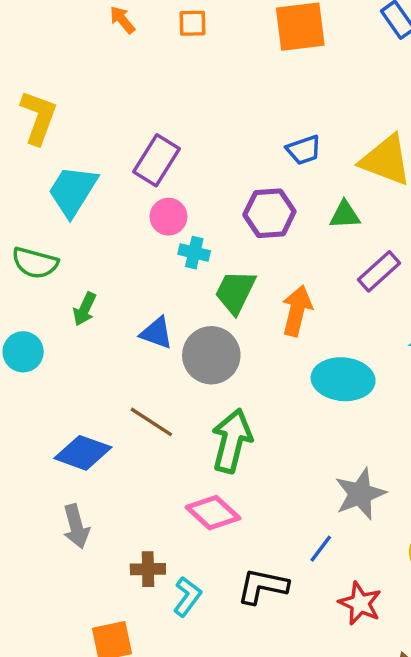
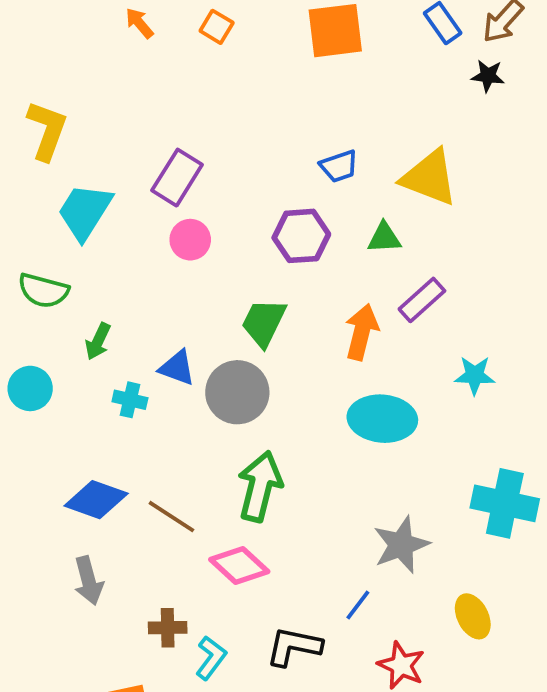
orange square: (192, 23) -> (217, 27), turned 32
cyan cross: (194, 253) -> (130, 400), moved
orange arrow: (297, 311) -> (362, 332), moved
brown line: (151, 422) -> (171, 517), moved

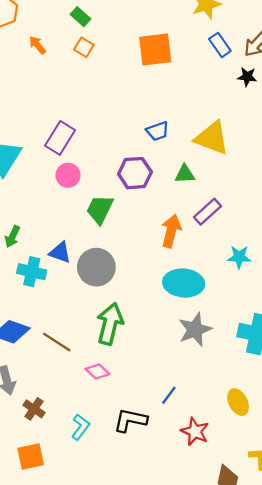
green trapezoid: (264, 323) -> (100, 209), moved
cyan cross: (130, 400) -> (32, 272), size x1.4
gray star: (401, 545) -> (195, 330), moved
pink diamond: (239, 566) -> (97, 371), size x0.7
brown cross: (168, 628) -> (34, 409), moved, turned 35

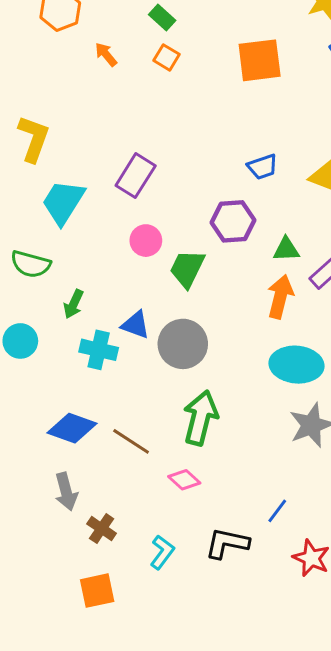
green triangle: (185, 174) -> (286, 249), moved
pink circle: (68, 175) -> (146, 241), moved

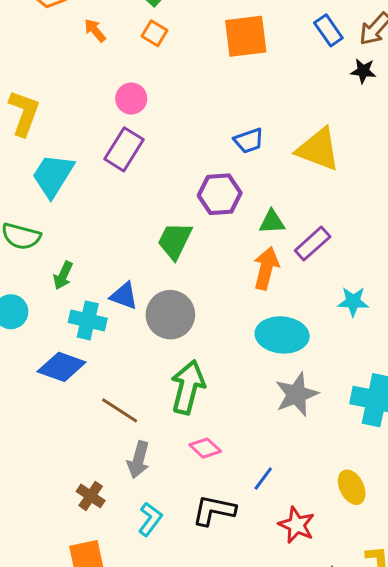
pink circle: (146, 241) -> (131, 99), moved
blue diamond: (72, 428) -> (62, 367), moved
pink diamond: (184, 480) -> (205, 448), moved
gray arrow: (66, 492) -> (138, 460), moved, turned 30

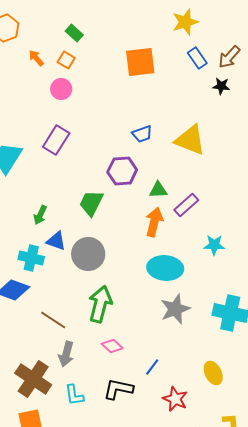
orange square: (154, 33) -> (66, 60), moved
pink circle: (131, 99) -> (61, 89), moved
green arrow: (63, 275) -> (40, 215), moved
brown cross: (91, 496) -> (33, 379), size x1.8
cyan L-shape: (150, 519) -> (74, 395), turned 135

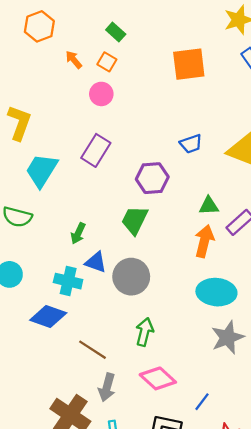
purple hexagon: (122, 171) -> (152, 178), moved
green arrow: (100, 304) -> (145, 332), size x0.7
pink diamond: (112, 346) -> (158, 378), size x1.5

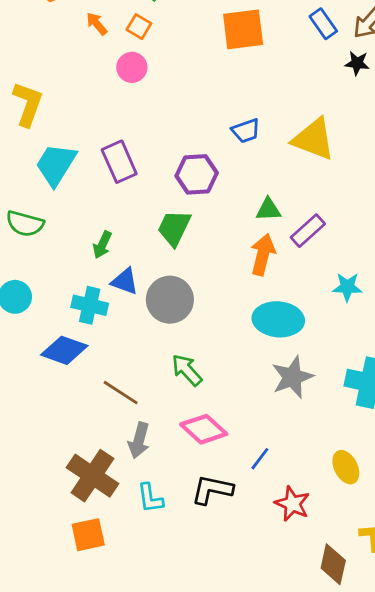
purple rectangle: (96, 150) -> (119, 162), moved, turned -56
green arrow: (145, 332) -> (187, 370), turned -56

